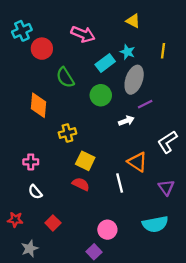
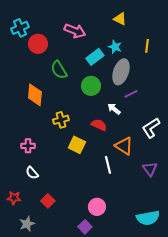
white arrow: (126, 121) -> (114, 109), turned -120
red semicircle: (81, 184) -> (99, 125), moved
cyan semicircle: (155, 224) -> (148, 218), moved

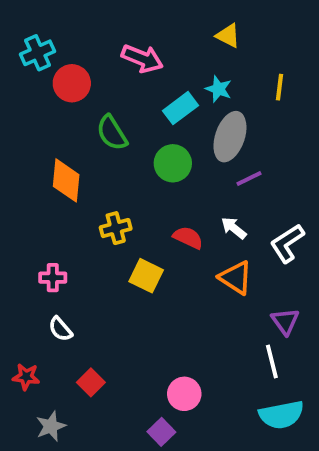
white arrow: (114, 109) -> (234, 228), moved
white line: (108, 165) -> (272, 361), moved

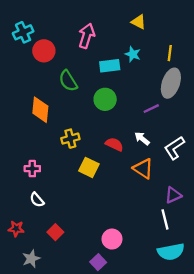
pink arrow: (142, 58) -> (87, 36), turned -95
cyan rectangle: (180, 108) -> (110, 66), turned 30
gray ellipse: (230, 137) -> (171, 83), moved
purple triangle: (285, 321) -> (173, 195), turned 42

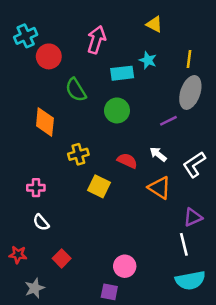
purple square: (98, 262) -> (109, 292), turned -35

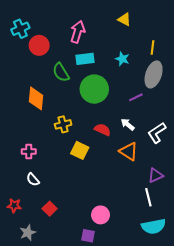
cyan star: (148, 60) -> (122, 59), moved
cyan rectangle: (122, 73) -> (85, 59), moved
green circle: (117, 110) -> (94, 89), size x1.4

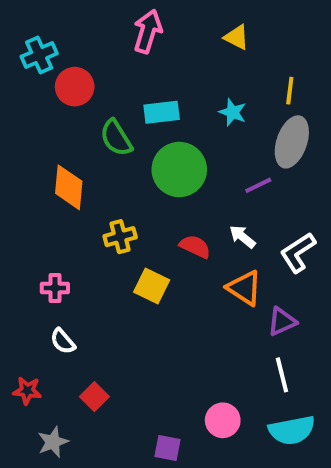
pink arrow: (78, 32) -> (148, 31), moved
purple triangle: (156, 175) -> (282, 322), moved
pink circle: (101, 215) -> (223, 420), moved

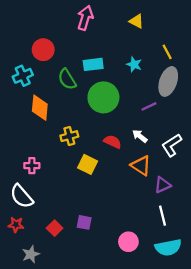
cyan cross: (39, 55) -> (23, 76), moved
yellow line: (290, 91) -> (167, 52), turned -35
white semicircle: (63, 341) -> (22, 196), moved, size x1.6
purple square: (167, 448) -> (84, 222), moved

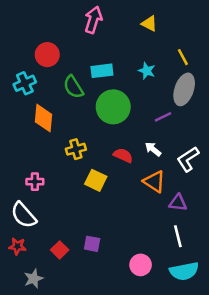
purple triangle: (163, 185) -> (178, 203), turned 30

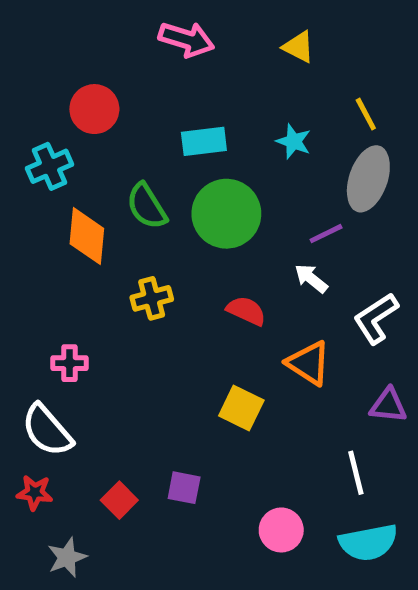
pink arrow: (93, 20) -> (187, 39), turned 90
green semicircle: (73, 87) -> (147, 206), moved
white arrow: (153, 149) -> (311, 278), moved
yellow square: (96, 180) -> (241, 408), moved
purple triangle: (178, 203) -> (388, 405), moved

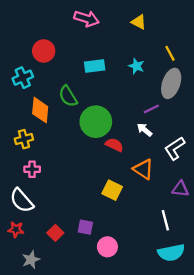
green circle: (226, 214) -> (96, 122), moved
yellow cross: (152, 298) -> (24, 139), moved
pink circle: (281, 530) -> (107, 247), moved

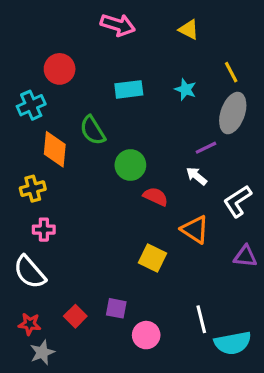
green circle: (96, 122) -> (130, 165), size x0.7
white line: (165, 220) -> (201, 319), moved
red star: (16, 229) -> (30, 324), moved

